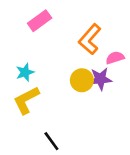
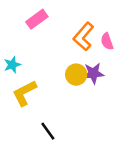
pink semicircle: (115, 58) -> (107, 41), moved, turned -91
cyan star: (25, 72) -> (12, 65), moved

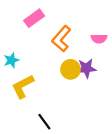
orange L-shape: (84, 36) -> (61, 39), moved
pink semicircle: (107, 41) -> (99, 39), turned -70

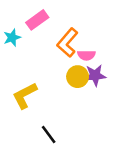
pink semicircle: (99, 39) -> (86, 55), moved
cyan star: (11, 60) -> (12, 38), moved

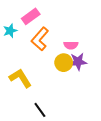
orange L-shape: (67, 43) -> (40, 39), moved
yellow L-shape: (25, 95) -> (20, 78), turned 85

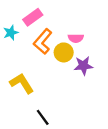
pink semicircle: (71, 45) -> (76, 38), moved
yellow circle: (64, 63) -> (64, 52), moved

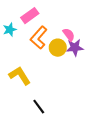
pink semicircle: (76, 38) -> (69, 35), turned -128
purple star: (83, 66) -> (75, 48), moved

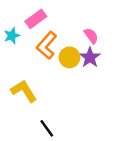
pink semicircle: (69, 35) -> (91, 36), moved
purple star: (75, 48) -> (90, 57), turned -30

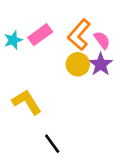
pink rectangle: (36, 19) -> (40, 35), moved
orange L-shape: (47, 45) -> (79, 35), moved

